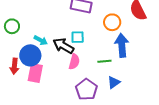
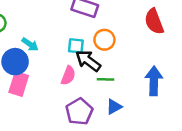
orange circle: (112, 22) -> (104, 40), moved
blue arrow: (122, 45) -> (154, 81), moved
black arrow: (63, 46) -> (88, 61), moved

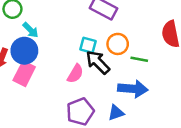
cyan arrow: (30, 44) -> (31, 30), moved
green line: (105, 79) -> (139, 59), moved
blue arrow: (154, 81) -> (133, 89), moved, turned 84

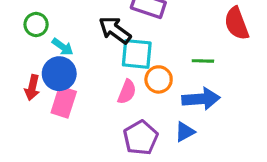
orange circle: (118, 44) -> (159, 79), moved
cyan square: (88, 45) -> (137, 54), size x1.5
black arrow: (98, 62) -> (115, 30), moved

